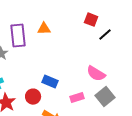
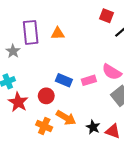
orange triangle: (44, 29) -> (58, 33), moved
pink rectangle: (77, 98) -> (89, 80), moved

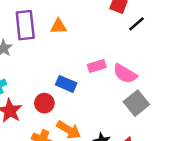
pink rectangle: (89, 80) -> (97, 66), moved

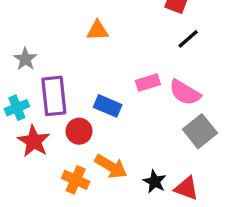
black line: (136, 24) -> (188, 39), moved
purple rectangle: (25, 25) -> (54, 96), moved

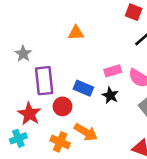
cyan cross: (17, 108) -> (18, 138), moved
black star: (155, 182) -> (110, 95), moved

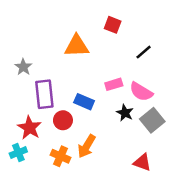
red square: (134, 12) -> (113, 25), moved
orange triangle: (76, 33) -> (77, 46), size x1.5
black star: (110, 95) -> (125, 113), moved
orange arrow: (86, 132) -> (87, 146), turned 90

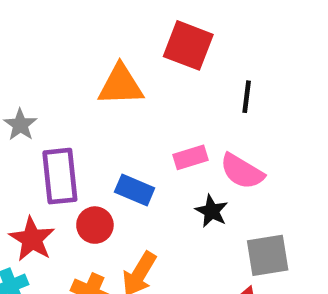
red square: (113, 25) -> (188, 45), size x1.5
black line: (144, 52) -> (247, 97), turned -42
gray square: (152, 120) -> (268, 255), moved, turned 30

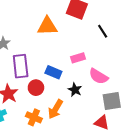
black line: (247, 97) -> (103, 31), turned -40
pink semicircle: (242, 171) -> (99, 76), moved
black star: (212, 211) -> (75, 90), moved

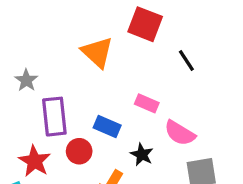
orange triangle: (47, 26) -> (97, 52), turned 45
pink rectangle: (78, 58) -> (147, 103), turned 40

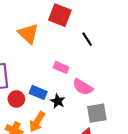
blue rectangle: (107, 126) -> (38, 92), moved

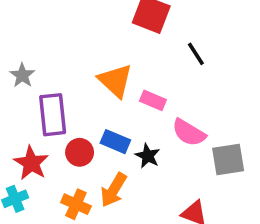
orange triangle: (28, 34) -> (115, 81), moved
gray square: (97, 113) -> (228, 159), moved

